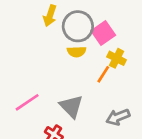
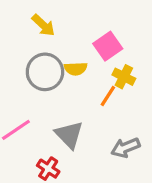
yellow arrow: (50, 16) -> (43, 25), turned -65
gray circle: (78, 26) -> (45, 72), moved

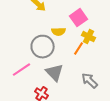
gray circle: (45, 72) -> (43, 47), moved
gray arrow: (126, 148) -> (90, 81), turned 66

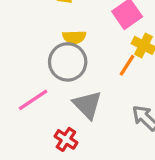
yellow semicircle: (59, 32) -> (74, 37), moved

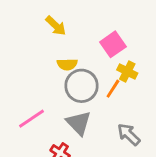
gray circle: (68, 62) -> (82, 86), moved

